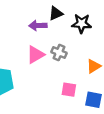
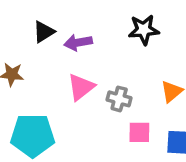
black triangle: (56, 13) -> (44, 32), moved
gray cross: (59, 53) -> (119, 99), moved

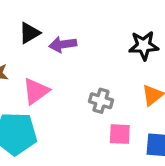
black star: (144, 30) -> (144, 46), moved
pink triangle: (81, 87) -> (36, 91), moved

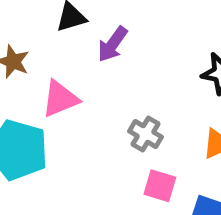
purple arrow: (63, 44) -> (113, 44), turned -60

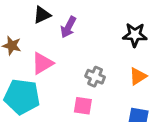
pink square: (160, 186) -> (83, 106), moved

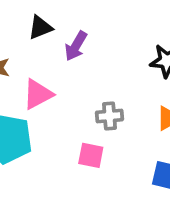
gray cross: (95, 77) -> (109, 116), turned -30

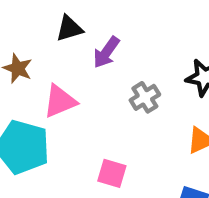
gray cross: (109, 116) -> (145, 97), moved, turned -32

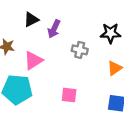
gray cross: (145, 97) -> (80, 50), turned -35

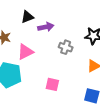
purple arrow: (54, 29) -> (46, 27), turned -133

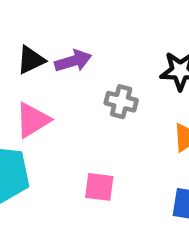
black triangle: (27, 17) -> (31, 60), moved

